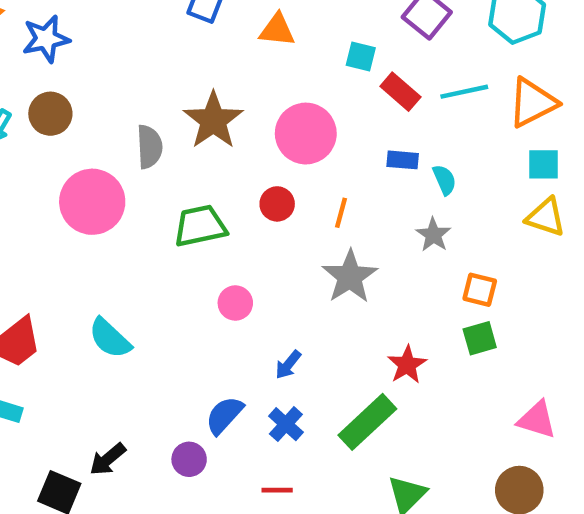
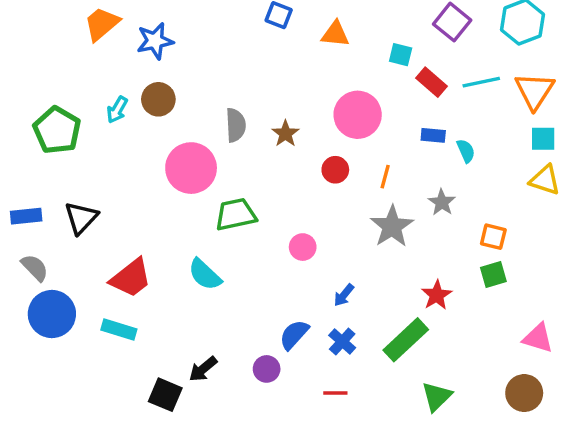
orange triangle: (532, 103) -> (535, 91), turned -30
brown star: (213, 120) -> (285, 134), moved, size x0.6
green trapezoid: (200, 226) -> (236, 214), moved
gray star: (433, 235) -> (442, 202), moved

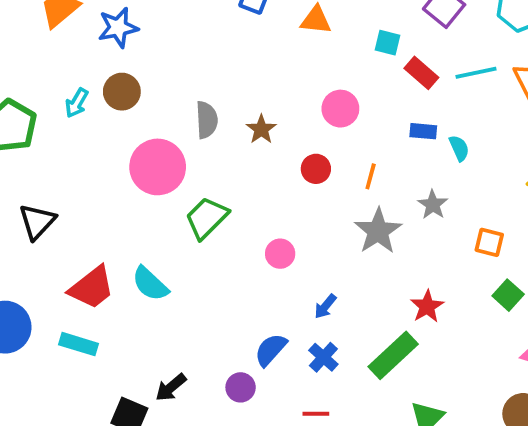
pink circle: (358, 115) -> (340, 109), size x0.7
green trapezoid: (236, 214) -> (207, 218), turned -33
cyan semicircle: (205, 274) -> (150, 284), moved
green square: (493, 274) -> (508, 295), moved, turned -32

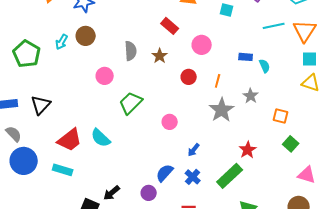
red rectangle: (421, 73) -> (170, 26), moved
pink circle: (158, 167) -> (105, 76), size x0.6

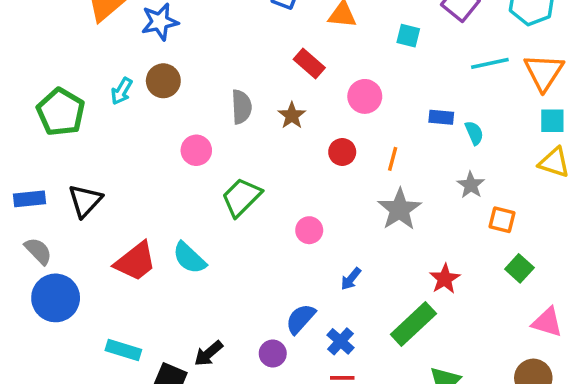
gray star: (251, 96) -> (471, 185), moved
cyan rectangle: (63, 170) -> (123, 350), moved
blue cross: (193, 177) -> (340, 341), moved

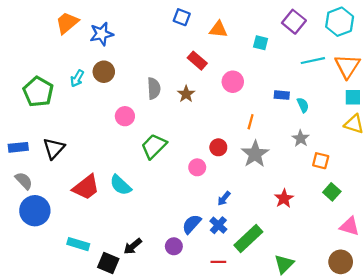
red circle: (342, 152) -> (218, 147), moved
green rectangle: (413, 324) -> (248, 239), moved
blue cross: (340, 341) -> (218, 225), moved

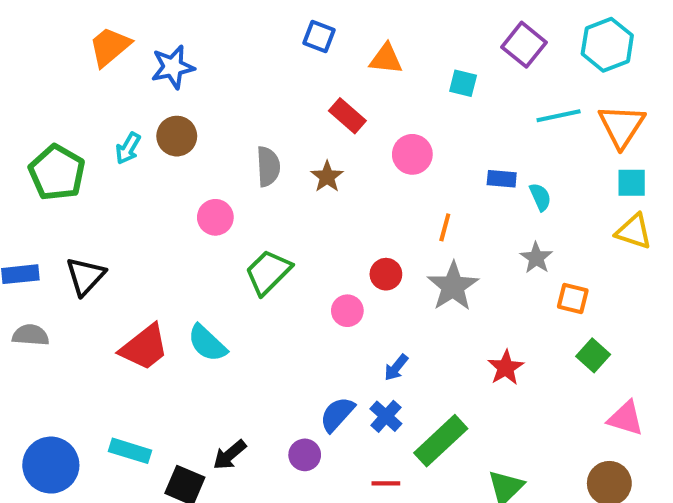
gray semicircle: (24, 181) -> (31, 335), turned -42
blue circle: (35, 211) -> (51, 465), moved

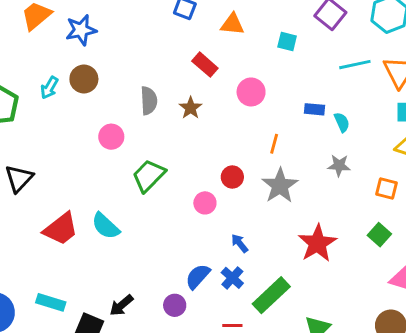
gray star: (536, 258) -> (339, 165), turned -30
orange square: (573, 299) -> (387, 189), moved
blue arrow: (396, 368) -> (240, 243), turned 102
red star: (506, 368) -> (317, 243), size x1.5

